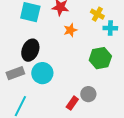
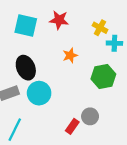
orange star: (70, 30) -> (70, 55), moved
black ellipse: (30, 50) -> (26, 68), turned -45

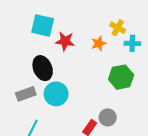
red star: (59, 20) -> (65, 41), moved
orange star: (70, 55) -> (99, 43), moved

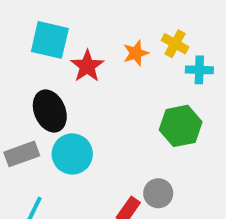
red star: (65, 41) -> (87, 66), turned 30
orange star: (99, 43) -> (136, 53), moved

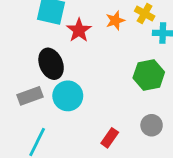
gray circle: (158, 193) -> (152, 125), moved

